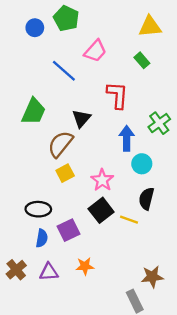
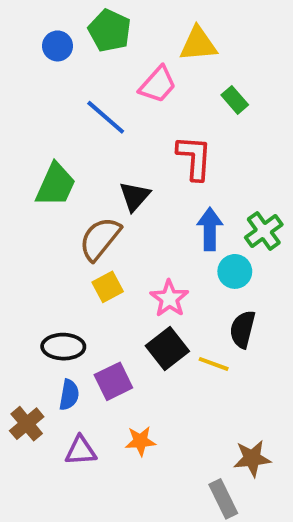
yellow triangle: (150, 27) -> (198, 44), moved
green cross: (159, 123) -> (264, 231), moved
brown cross: (16, 270) -> (27, 424), moved

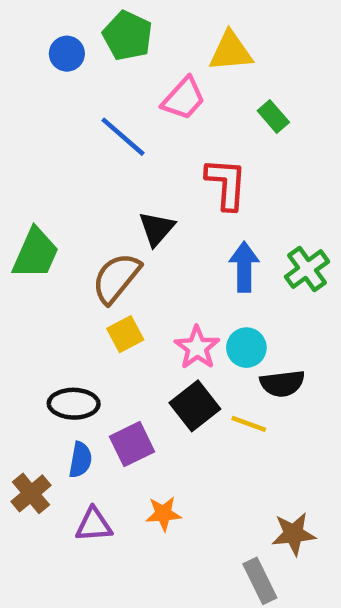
green trapezoid: (56, 185) -> (35, 253), moved
cyan circle: (235, 271) -> (246, 348), moved
black semicircle: (243, 329) -> (282, 383), turned -111

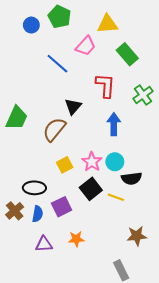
green rectangle: (273, 116) -> (127, 54), size x1.5
green cross: (307, 269) -> (143, 95), moved
yellow square: (125, 334) -> (65, 165), moved
brown cross: (31, 493) -> (15, 211), moved
brown star: (294, 534) -> (137, 236), moved

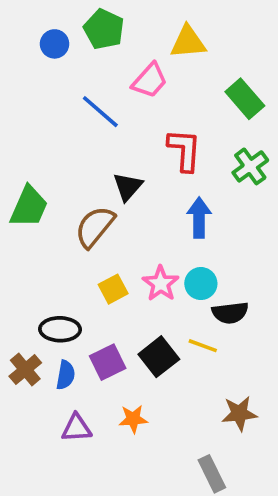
green rectangle: (127, 54) -> (245, 99), moved
black square: (91, 189) -> (159, 357), moved

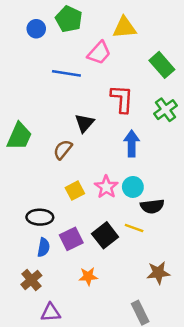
blue line: (100, 112) -> (66, 73), turned -32
brown semicircle: (95, 227) -> (63, 150), size x0.7
brown cross: (25, 370) -> (31, 280), moved
purple triangle: (76, 428) -> (51, 313), moved

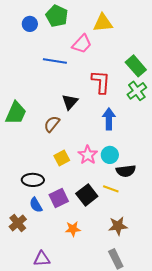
green rectangle: (162, 65) -> (136, 66), moved
blue semicircle: (43, 247) -> (36, 205), turned 140
brown star: (158, 273) -> (118, 226), moved
brown cross: (31, 280) -> (18, 223), moved

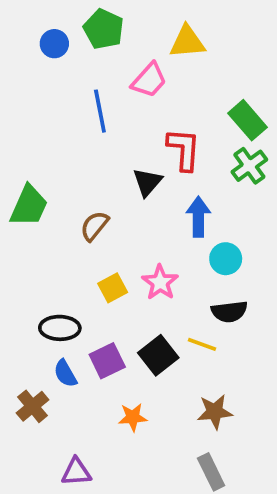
blue line: (55, 61) -> (100, 111), turned 70
black triangle: (70, 102) -> (147, 182), moved
cyan circle: (110, 155) -> (226, 259), moved

